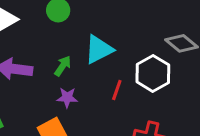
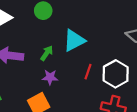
white hexagon: (153, 73) -> (116, 74), moved

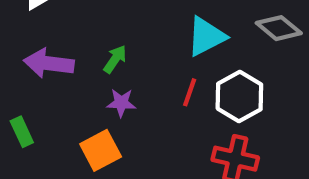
cyan triangle: (74, 41) -> (206, 36), moved

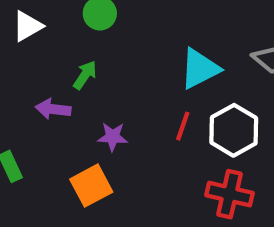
green arrow: (115, 59) -> (85, 75), moved
purple arrow: (49, 63) -> (53, 109), moved, size x0.7

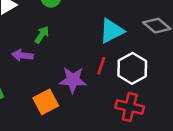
purple star: (113, 137) -> (73, 80), moved, size x1.5

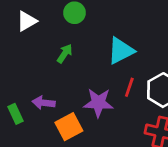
cyan triangle: (112, 31) -> (121, 51), moved
purple arrow: (22, 55) -> (44, 103), moved

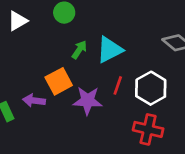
green arrow: (65, 54) -> (79, 50), moved
orange square: (69, 127) -> (59, 81), moved

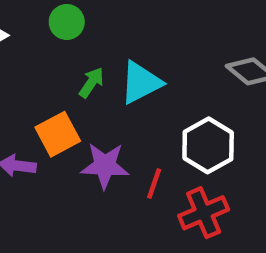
red line: (118, 85) -> (154, 184), moved
red cross: (148, 129) -> (204, 213), turned -36

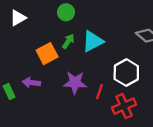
green circle: (67, 22) -> (66, 12), moved
orange square: (58, 134) -> (47, 54), moved

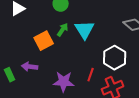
cyan triangle: (93, 41) -> (85, 30), turned -35
purple star: (75, 83) -> (64, 82), moved

